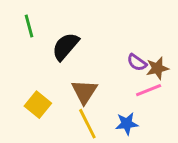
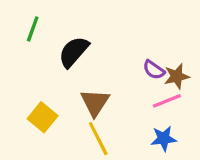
green line: (29, 26) -> (33, 29), turned 35
blue star: (127, 124) -> (164, 139), moved

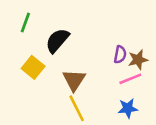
purple semicircle: (154, 70) -> (120, 55), turned -114
yellow square: (43, 117) -> (33, 67), moved

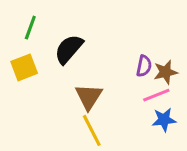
yellow square: (33, 67) -> (24, 67), moved, turned 30
blue star: (128, 108) -> (164, 120), moved

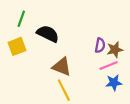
black semicircle: (69, 49) -> (48, 34), turned 75
brown triangle: (89, 97) -> (62, 67), turned -42

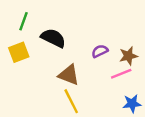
purple semicircle: (100, 45) -> (100, 51), moved, turned -128
blue star: (114, 83) -> (132, 104), moved

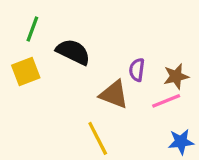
purple semicircle: (100, 51) -> (137, 70), turned -56
brown triangle: (69, 75) -> (114, 94), moved

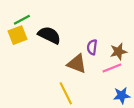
green line: (32, 29) -> (22, 20), turned 42
yellow square: (26, 71) -> (17, 35), moved

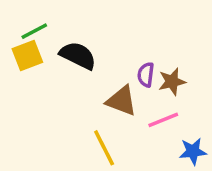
brown star: (118, 52) -> (172, 82), moved
pink line: (112, 68) -> (163, 120), moved

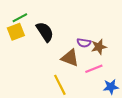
black semicircle: (78, 56) -> (45, 32), turned 30
purple semicircle: (146, 75) -> (84, 43), turned -88

